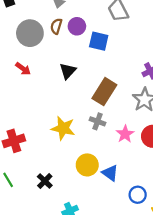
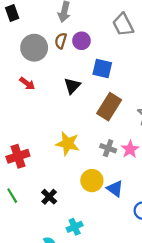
blue square: (99, 41) -> (102, 68), moved
gray cross: (98, 121) -> (108, 148), moved

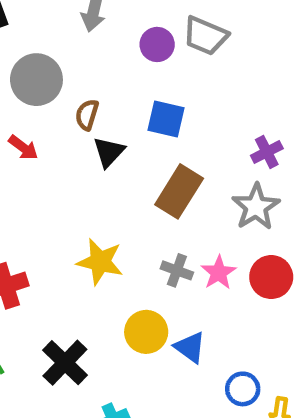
gray trapezoid: (123, 25) -> (205, 36), turned -40
brown semicircle: (61, 41) -> (87, 115), moved
purple circle: (81, 41) -> (157, 44), moved
black cross: (49, 197) -> (65, 363), size x1.5

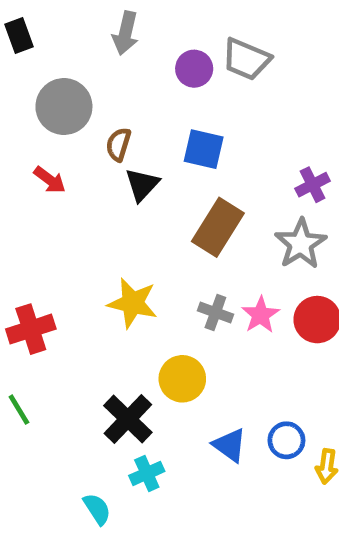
blue triangle: (190, 347) -> (230, 445), moved
black cross: (65, 363) -> (128, 419), moved

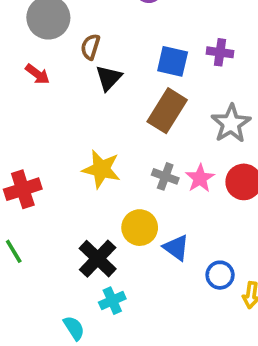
blue square: (204, 149) -> (173, 61), moved
purple cross: (313, 185) -> (220, 52), moved, turned 35
blue triangle: (230, 445) -> (176, 248), moved

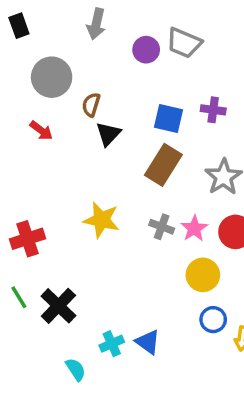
yellow circle: (140, 228) -> (203, 275), moved
blue triangle: (176, 248) -> (148, 342), moved
black cross: (98, 259) -> (58, 306), moved

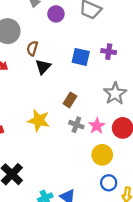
purple circle: (146, 50) -> (56, 14), moved
brown rectangle: (163, 165) -> (70, 100), moved, size x0.6

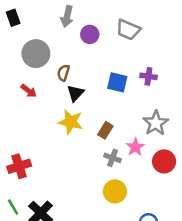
yellow star: (39, 120) -> (71, 122), moved
pink star: (97, 126) -> (135, 147), moved
yellow circle: (102, 155) -> (115, 191), moved

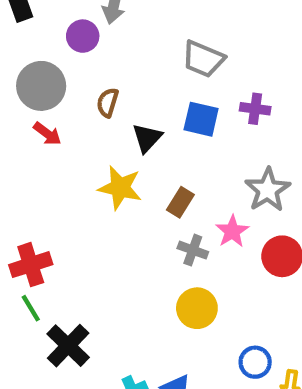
gray trapezoid: (128, 30) -> (203, 59), moved
purple circle: (90, 34) -> (83, 36), moved
gray circle: (36, 54) -> (41, 86), moved
black triangle: (75, 93) -> (147, 138), moved
green line: (13, 207) -> (31, 308), moved

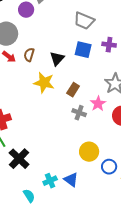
brown semicircle: (108, 103) -> (29, 55), moved
yellow circle: (197, 308) -> (89, 152), moved

